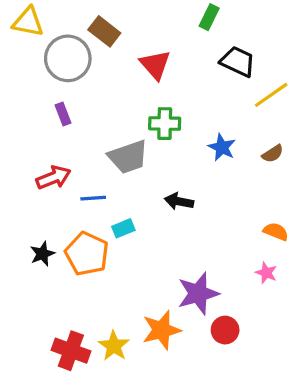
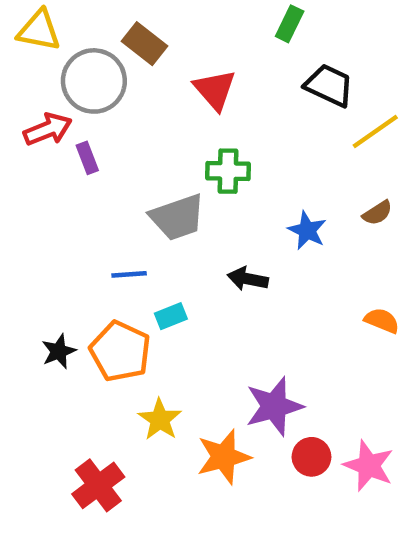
blue star: (222, 147) -> (307, 230), moved
red arrow: (53, 178) -> (48, 129), moved
pink star: (266, 273) -> (369, 466), moved, size x1.6
yellow star: (114, 346) -> (160, 419), moved
red cross: (71, 351) -> (98, 485), turned 33

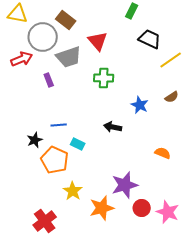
purple rectangle: (87, 158) -> (49, 80), moved
gray trapezoid: (177, 217) -> (69, 57), moved
cyan rectangle: (171, 316) -> (78, 144), turned 48
orange semicircle: (382, 321) -> (163, 153), moved
black star: (59, 351) -> (35, 140), moved

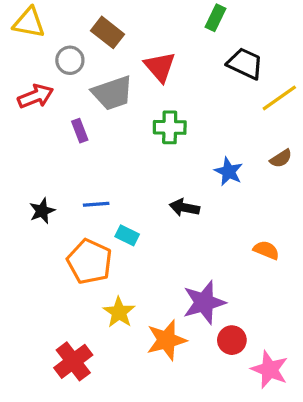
gray circle: (43, 37) -> (70, 60), size x0.6
black star: (35, 140) -> (42, 211), moved
pink star: (168, 212) -> (270, 370), moved

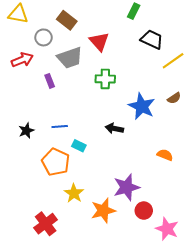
blue star: (229, 172) -> (142, 106), size x1.5

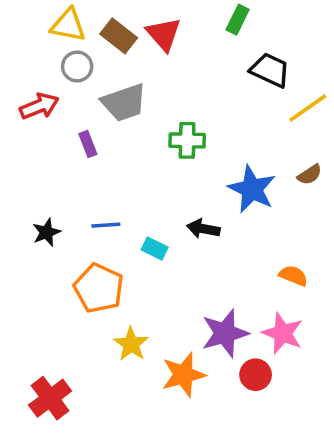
yellow triangle: (18, 14) -> (68, 25), moved
red triangle: (99, 41) -> (164, 34), moved
cyan rectangle: (79, 146) -> (155, 249), moved
red cross: (46, 224) -> (50, 398), moved
pink star: (167, 229) -> (283, 333), moved

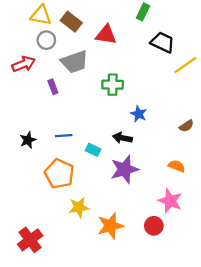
red triangle: (164, 34) -> (106, 35), moved, turned -40
brown semicircle: (310, 175) -> (186, 126), moved
blue star: (252, 189) -> (139, 114), moved, size x0.6
purple star: (225, 333) -> (125, 169), moved
yellow star: (131, 344) -> (79, 207), turned 30

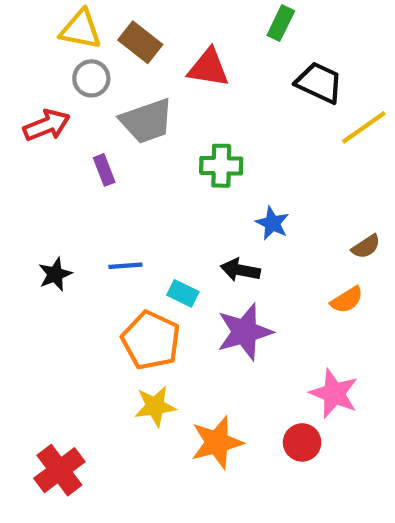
orange semicircle: (177, 166) -> (347, 300), moved, turned 126
orange pentagon: (59, 174) -> (151, 340), moved

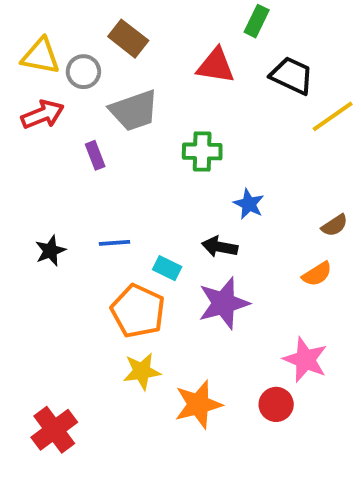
yellow triangle: (81, 29) -> (41, 56), moved
red triangle: (208, 68) -> (216, 66), moved

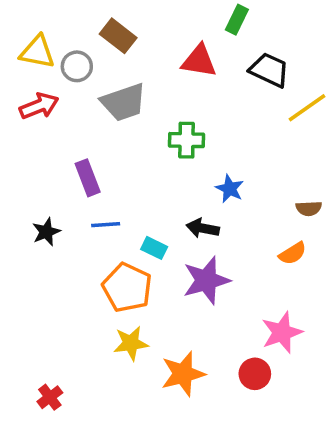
purple rectangle: (95, 155) -> (88, 178), moved, size x1.4
brown semicircle: (335, 225) -> (309, 208), turned 30
pink star: (305, 360) -> (282, 332), turned 30
red cross: (54, 430) -> (50, 397), size x0.6

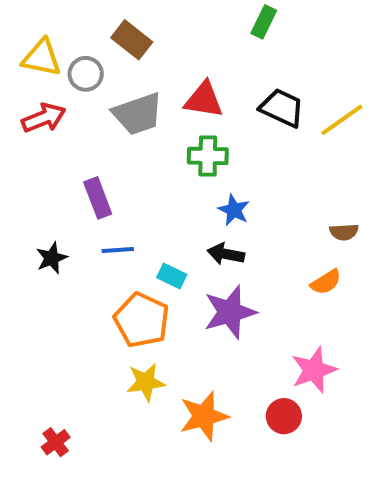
red triangle: (199, 61) -> (204, 100), moved
black trapezoid: (269, 70) -> (282, 108), moved
blue star: (230, 189) -> (234, 210), moved

